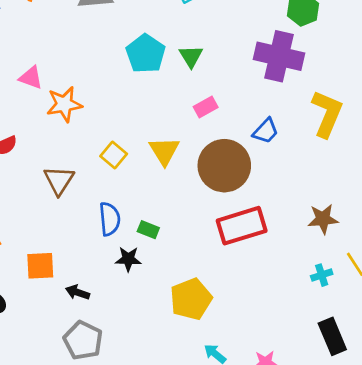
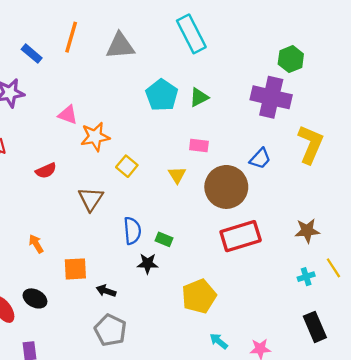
green triangle: (191, 56) -> (199, 97), turned 35
pink rectangle: (206, 107) -> (199, 145), moved, turned 36
yellow triangle: (164, 151) -> (177, 175), size x0.7
yellow square: (114, 155) -> (127, 166), moved

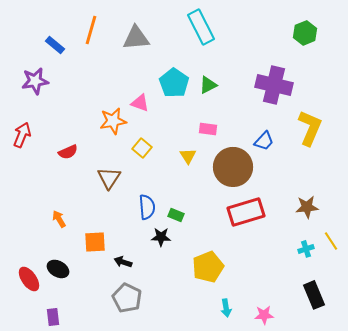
green hexagon: (291, 59) -> (305, 33), moved
pink triangle: (68, 115) -> (140, 103), moved
cyan arrow: (219, 341) -> (226, 308), turned -138

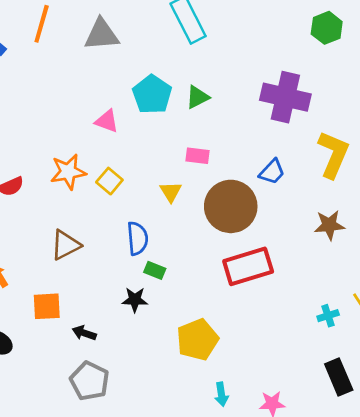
orange star: (113, 121) -> (68, 172), moved
brown triangle: (109, 178) -> (65, 245), moved, turned 30
blue semicircle: (147, 207) -> (137, 238), moved
brown star: (307, 207) -> (329, 225), moved

